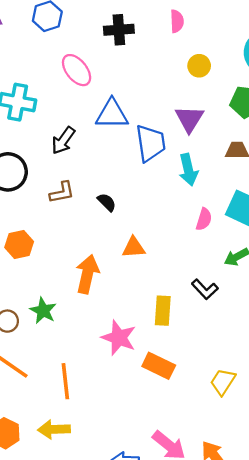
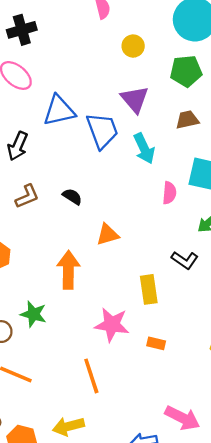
black cross: (119, 30) -> (22, 30), moved
orange rectangle: (159, 366) -> (156, 343), size x0.6
orange line: (65, 381) -> (91, 376), moved

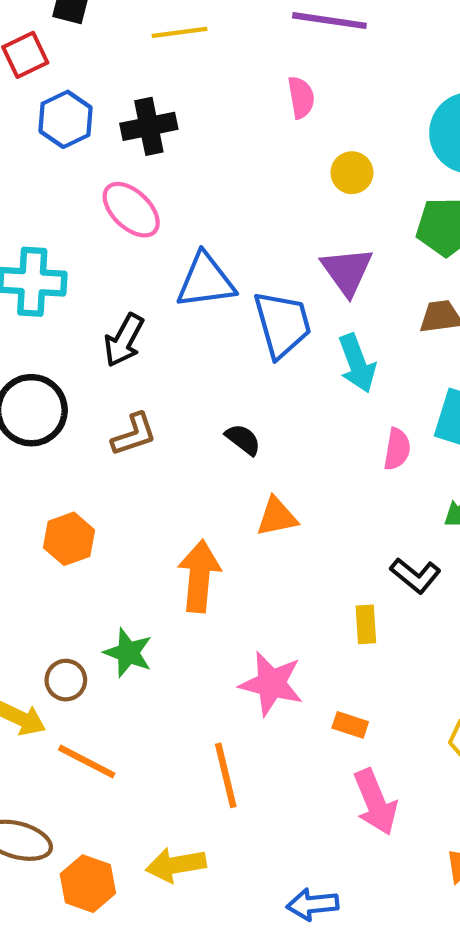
black semicircle: (72, 197) -> (243, 439), moved
yellow rectangle: (149, 289) -> (366, 624), moved, size x0.7
pink arrow: (182, 418) -> (375, 802), moved, turned 36

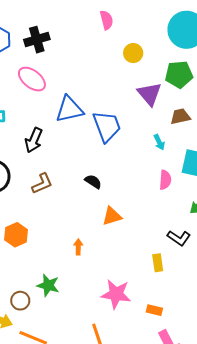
purple triangle: (347, 271) -> (149, 94), moved
cyan arrow: (357, 363) -> (159, 142), moved, size x0.6
orange arrow: (199, 576) -> (78, 247), size x0.5

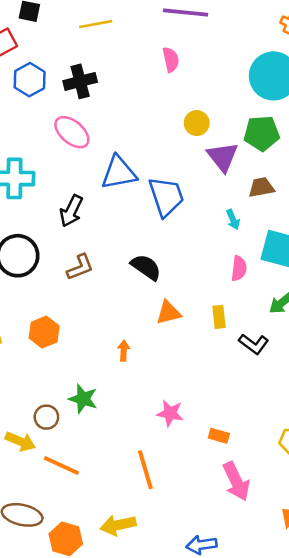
yellow circle: (133, 53) -> (197, 123), moved
black semicircle: (93, 182) -> (146, 267), size x1.4
yellow rectangle: (158, 263) -> (219, 317), moved
pink star: (116, 294) -> (170, 413), size x0.7

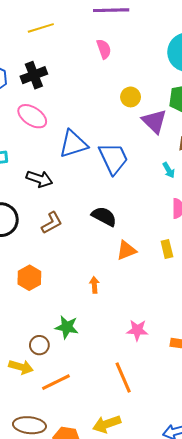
black arrow: (71, 211) -> (39, 179), turned -90
orange line: (61, 466) -> (56, 382), turned -44

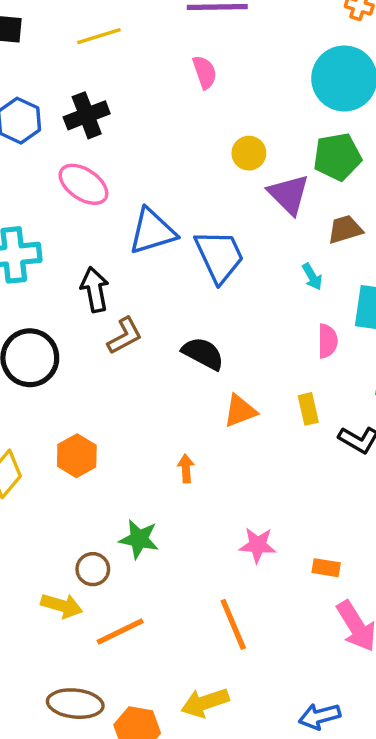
black arrow: (39, 179) -> (95, 290), turned -120
brown L-shape: (52, 223) -> (125, 336), moved

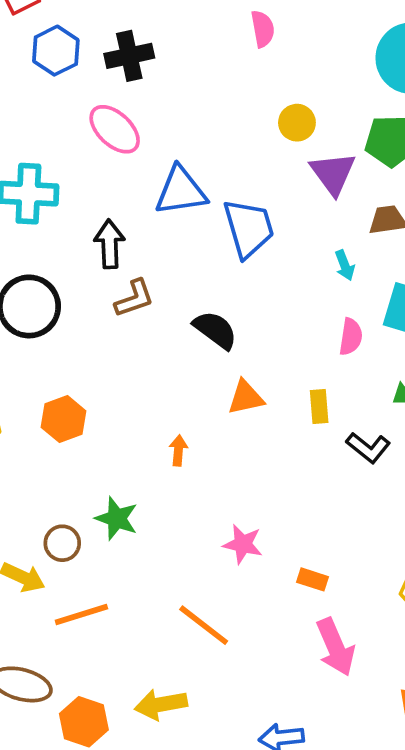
orange line: (233, 624) -> (204, 625), turned -38

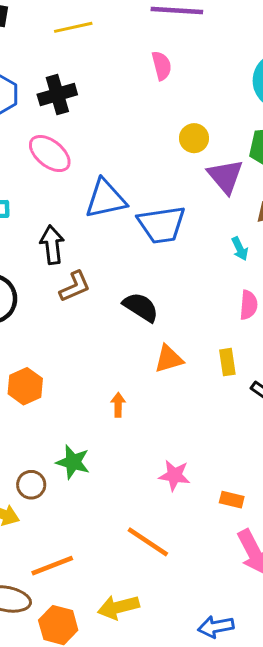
blue trapezoid: (249, 228) -> (162, 225), turned 102
orange line: (81, 615) -> (52, 566), moved

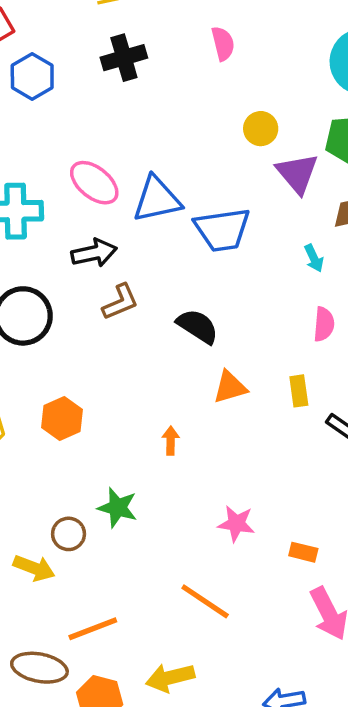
black cross: (57, 94) -> (124, 58), moved
pink ellipse: (50, 154) -> (94, 183), moved
black arrow: (52, 245) -> (94, 253), turned 84

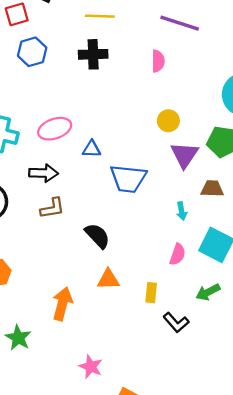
pink ellipse: (94, 183) -> (55, 129), turned -72
blue triangle: (157, 199) -> (92, 149), size x0.6
orange arrow: (171, 441) -> (62, 304), size x1.8

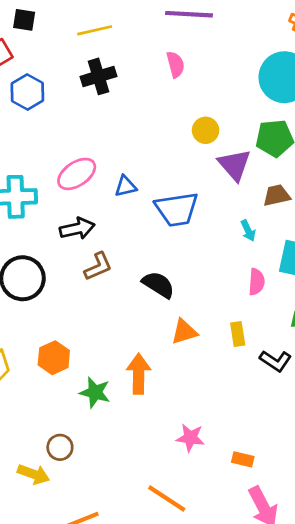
green star: (18, 338) -> (95, 392), moved

